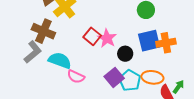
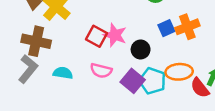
blue square: (149, 41) -> (166, 28), size x0.6
cyan semicircle: (60, 60) -> (63, 73), size x0.7
pink semicircle: (76, 77) -> (101, 71), moved

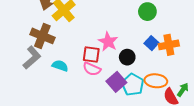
blue square: (166, 28) -> (151, 43), turned -32
red square: (96, 36) -> (91, 54), moved, turned -30

